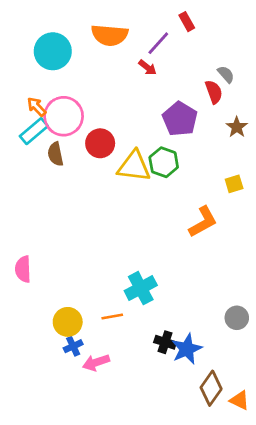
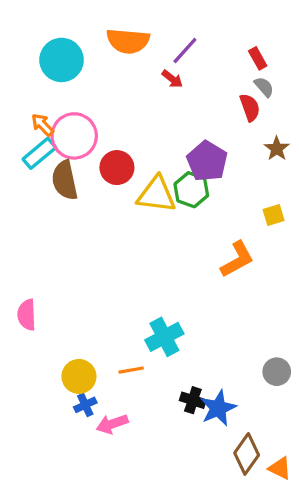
red rectangle: (187, 22) -> (258, 58), moved
purple pentagon: (180, 119) -> (207, 161), moved
brown semicircle: (55, 154) -> (65, 180), size x1.4

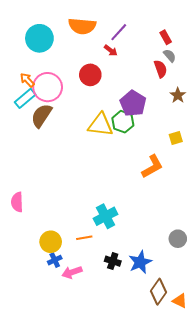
red circle: (117, 168) -> (90, 75), moved
brown semicircle: (65, 180) -> (41, 116), turned 45
black cross: (193, 400) -> (113, 261), moved

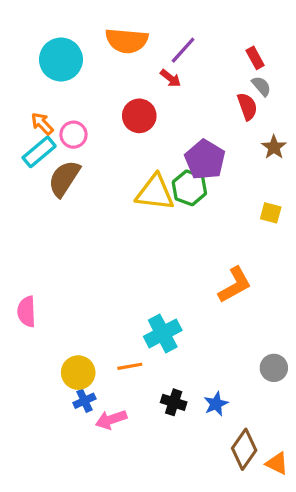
pink circle: (48, 87) -> (73, 135), size x0.6
yellow square: (176, 138) -> (271, 213), turned 32
orange L-shape: (152, 166) -> (235, 285), moved
blue star: (140, 262) -> (216, 404), size x0.7

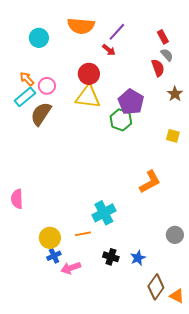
cyan circle: (61, 59) -> (39, 38), size x0.7
yellow triangle: (155, 193) -> (88, 97), moved

